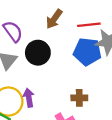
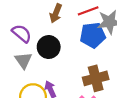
brown cross: (79, 98) -> (96, 78), size x1.6

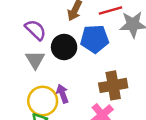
blue pentagon: (93, 35) -> (95, 39), moved

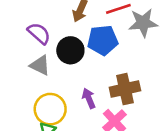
gray triangle: (35, 60) -> (40, 65), turned -30
purple arrow: (62, 94) -> (89, 98), moved

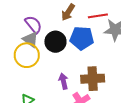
gray triangle: (40, 65) -> (31, 39), moved
yellow circle: (50, 109) -> (27, 55), moved

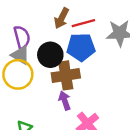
red line: (98, 16) -> (83, 23), moved
purple semicircle: (33, 24) -> (22, 37), turned 30
brown cross: (93, 79) -> (66, 75), moved

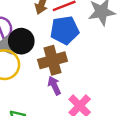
black circle: (50, 55) -> (21, 41), moved

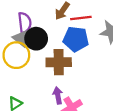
purple arrow: (54, 86) -> (58, 95), moved

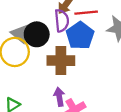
purple semicircle: (25, 23) -> (62, 21), moved
blue pentagon: (76, 39) -> (80, 36), turned 30

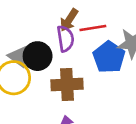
blue pentagon: (80, 36) -> (109, 57), moved

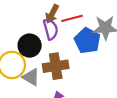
gray triangle: (19, 56) -> (31, 77), moved

